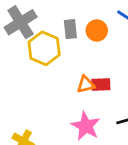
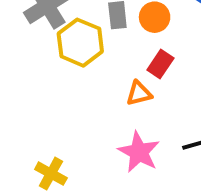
red rectangle: (101, 84) -> (160, 64), moved, turned -54

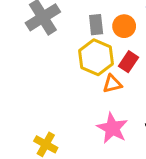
yellow hexagon: (80, 43) -> (96, 57), moved

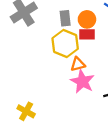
red rectangle: (129, 62) -> (87, 34), moved, turned 56
pink star: (112, 128) -> (82, 81), moved

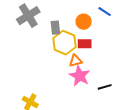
gray rectangle: (65, 18) -> (55, 28), moved
red rectangle: (87, 34) -> (85, 44), moved

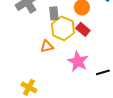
red rectangle: (85, 44) -> (83, 29), turned 40
orange triangle: (76, 61) -> (47, 46), moved

